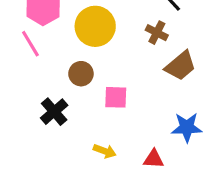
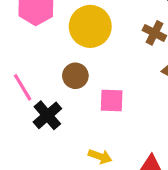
pink line: (30, 44) -> (23, 87), moved

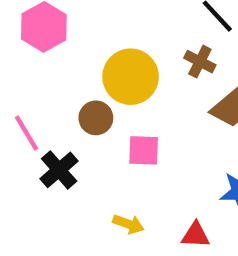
yellow circle: (90, 26) -> (131, 77), moved

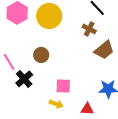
yellow circle: (131, 77) -> (49, 16), moved
pink square: (144, 150) -> (63, 86), moved

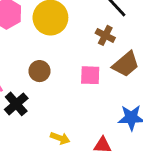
pink square: (63, 86) -> (90, 75), moved

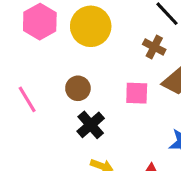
black cross: (16, 104) -> (91, 125), moved

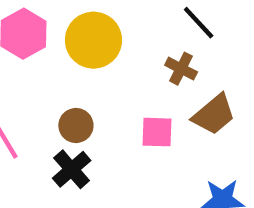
black cross: (91, 125) -> (72, 169), moved

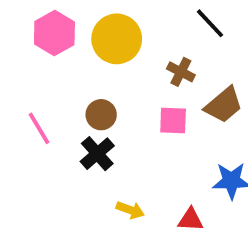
brown cross: (181, 69) -> (181, 72), moved

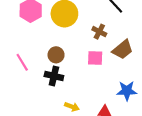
black cross: (97, 154) -> (54, 76), turned -36

